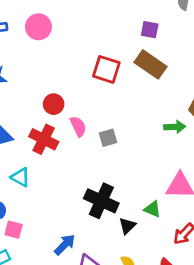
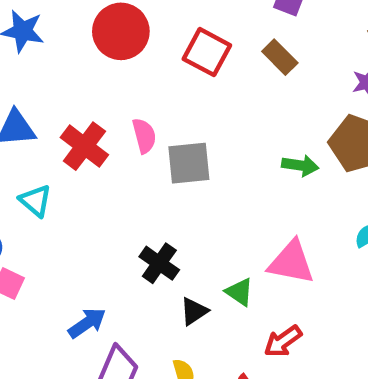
brown rectangle: (150, 64) -> (280, 57), size x0.7
red circle: (54, 104) -> (121, 31), moved, size x1.6
gray square: (108, 138) -> (189, 163), size x1.5
black cross: (101, 201) -> (159, 263), size x0.7

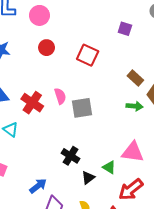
red circle: (121, 31) -> (47, 48), size x0.6
brown rectangle: (280, 57) -> (135, 78), moved
red arrow: (283, 341) -> (131, 190), size x1.4

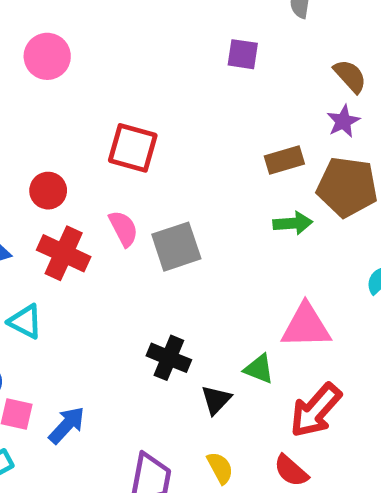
red circle: (47, 48) -> (48, 191), moved
red square: (88, 55) -> (133, 148), moved
brown rectangle: (135, 78) -> (284, 160), turned -49
blue arrow: (38, 186) -> (67, 425), moved

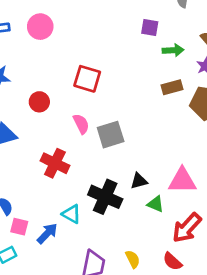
green arrow: (293, 223) -> (173, 50), moved
red cross: (64, 253) -> (55, 163), moved
cyan triangle: (25, 322) -> (72, 214), moved
black cross: (169, 358) -> (105, 197), size x1.4
black triangle: (216, 400) -> (139, 181), moved, turned 30

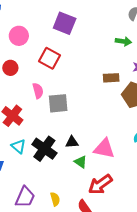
pink circle: (40, 27) -> (19, 36), moved
purple square: (150, 27) -> (65, 23), moved, size x1.6
green arrow: (173, 50) -> (123, 41), moved
cyan triangle: (72, 214) -> (18, 146), moved

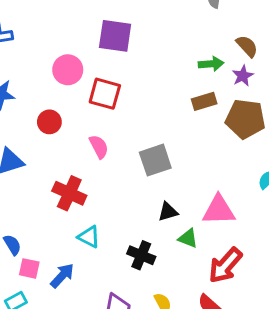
pink circle: (19, 36) -> (68, 70), moved
green arrow: (123, 41) -> (211, 64), moved
gray square: (58, 103) -> (155, 160), moved
black cross: (44, 149) -> (141, 255), moved, size x0.7

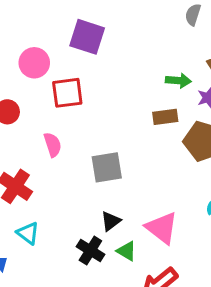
red square: (105, 94) -> (67, 93), turned -32
pink triangle: (219, 210) -> (162, 228), turned 30
black triangle: (168, 212) -> (111, 221), turned -30
black cross: (141, 255) -> (90, 250), moved

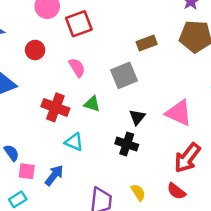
brown rectangle: (165, 117) -> (147, 43), moved
green triangle: (127, 251) -> (92, 104), moved

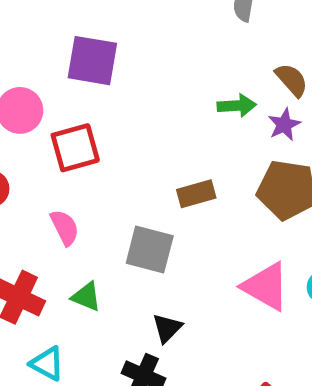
gray square: (124, 75) -> (150, 249), turned 32
pink triangle: (179, 113) -> (266, 286), moved

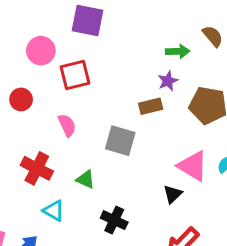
purple star: (284, 125) -> (168, 81), moved
green triangle: (86, 297) -> (86, 179), moved
black triangle: (167, 328) -> (173, 194), moved

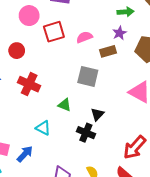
pink semicircle: (67, 125) -> (84, 37), moved, turned -84
red cross: (37, 168) -> (29, 84), moved
black triangle: (173, 194) -> (97, 114), moved

